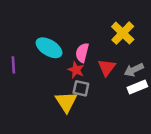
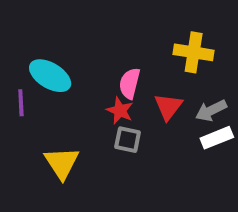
yellow cross: (123, 33) -> (194, 52), turned -35
cyan ellipse: (49, 48) -> (50, 76), moved
yellow triangle: (66, 102) -> (62, 163), moved

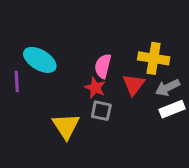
yellow cross: (194, 52) -> (154, 58), moved
yellow triangle: (62, 163) -> (66, 126), moved

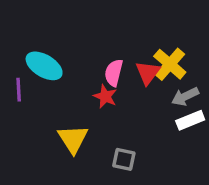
yellow cross: (154, 58) -> (170, 64), turned 32
red triangle: (134, 85) -> (148, 73), moved
gray square: (101, 111) -> (124, 159), moved

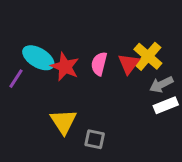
purple line: (19, 90) -> (16, 79), turned 36
red star: (105, 96) -> (65, 67), moved, size x1.4
gray square: (124, 159) -> (95, 139), moved

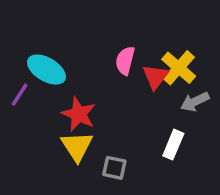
pink semicircle: (99, 64) -> (125, 61), moved
red star: (65, 67) -> (79, 114), moved
white rectangle: (166, 105) -> (173, 145), moved, turned -45

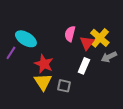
white rectangle: (173, 145) -> (84, 66), moved
gray square: (114, 168) -> (64, 86), moved

